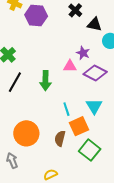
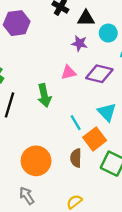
purple star: (83, 53) -> (79, 43), moved

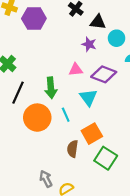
cyan triangle: (107, 112) -> (88, 97), moved
cyan line: (76, 123) -> (66, 115), moved
orange circle: (36, 161) -> (37, 118), moved
gray arrow: (27, 196) -> (46, 179), moved

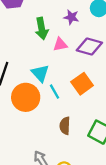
green arrow: (51, 88) -> (42, 28), moved
cyan triangle: (88, 97) -> (40, 73), moved
orange square: (92, 134) -> (82, 84), moved

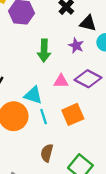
pink triangle: (60, 44) -> (61, 81), moved
cyan triangle: (40, 73) -> (33, 95), turned -42

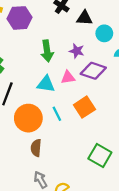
purple star: (76, 46) -> (77, 51), moved
cyan triangle: (33, 95) -> (46, 84), moved
brown semicircle: (47, 153) -> (36, 148), moved

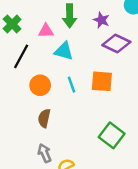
pink triangle: (68, 77) -> (46, 31), moved
orange square: (84, 107) -> (102, 81), turned 30
orange circle: (28, 118) -> (40, 85), size x0.7

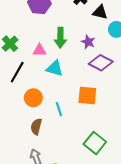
cyan line: (71, 85) -> (59, 109), moved

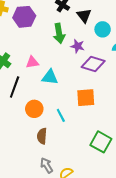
black triangle: (100, 12) -> (84, 16), turned 49
green arrow: (60, 38) -> (59, 33), moved

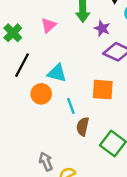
pink triangle: (32, 62) -> (49, 25), moved, turned -40
cyan triangle: (50, 77) -> (57, 73), moved
brown semicircle: (42, 136) -> (83, 127), moved

